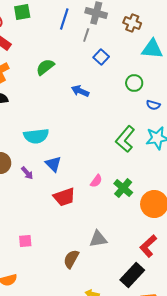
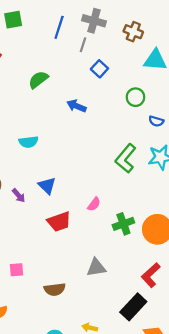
cyan semicircle: (36, 136) -> (28, 142), moved, size x0.7
green cross: (123, 188) -> (123, 224), moved, turned 30
brown semicircle: (71, 259) -> (55, 289), moved, turned -126

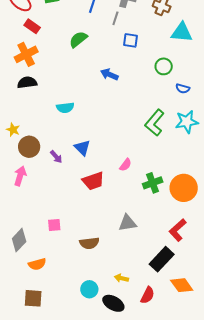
blue square: (99, 69) -> (130, 40), turned -35
green semicircle: (38, 80) -> (78, 39), moved

